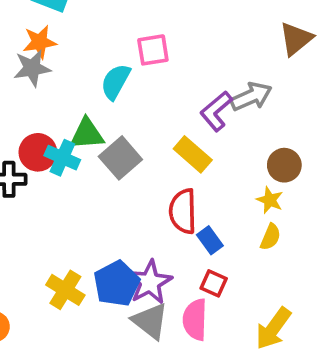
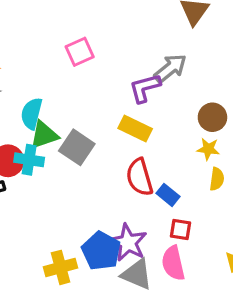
cyan semicircle: (116, 82) -> (32, 114), moved
purple L-shape: (216, 111) -> (145, 88), turned 40
yellow cross: (65, 290) -> (61, 267), turned -32

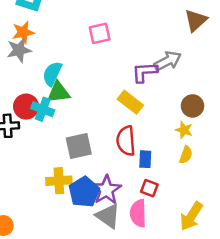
gray square: (77, 147) -> (79, 146), moved, turned 32
blue rectangle: (168, 195) -> (145, 159), turned 42
yellow cross: (61, 267) -> (59, 181), moved

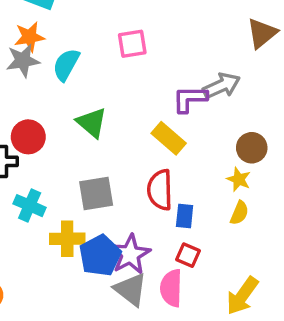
cyan semicircle: (52, 74) -> (66, 65), moved
green triangle: (58, 92) -> (92, 123), moved, turned 45
cyan cross: (43, 109) -> (30, 206), moved

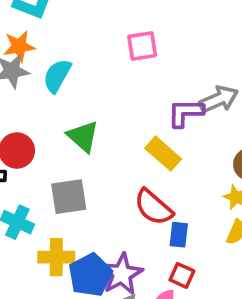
pink square: (132, 44) -> (142, 46), moved
red semicircle: (160, 190) -> (153, 207), turned -48
gray square: (96, 193) -> (69, 197), moved

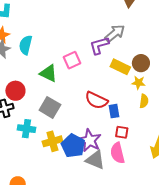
pink square: (142, 46) -> (72, 60), moved
yellow rectangle: (163, 154) -> (120, 67), moved
gray square: (69, 197) -> (50, 107), turned -35

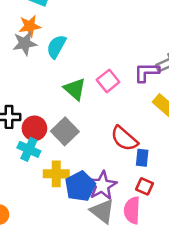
pink square: (72, 60) -> (108, 81), turned -30
red circle: (15, 91) -> (34, 128), moved

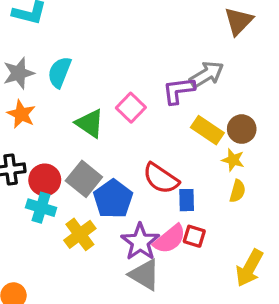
orange star: (30, 26) -> (21, 114), moved, turned -30
yellow cross: (56, 174) -> (80, 234), turned -30
blue pentagon: (80, 186) -> (113, 199), moved
pink semicircle: (132, 210) -> (170, 239), moved, turned -124

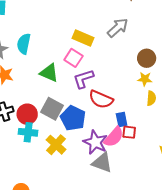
purple L-shape: (179, 90) -> (83, 79), moved
yellow rectangle: (207, 130) -> (83, 38), moved
blue rectangle: (187, 200) -> (122, 119), moved

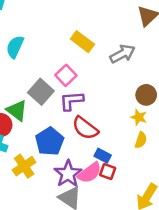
yellow rectangle: (83, 38) -> (82, 42), moved
green triangle: (49, 73) -> (17, 111), moved
gray square: (52, 109) -> (41, 92), moved
blue rectangle: (122, 119) -> (103, 156), turned -64

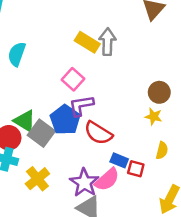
gray arrow: (122, 54) -> (107, 42), moved, turned -55
gray square: (41, 92) -> (41, 133), moved
yellow semicircle: (141, 140) -> (162, 150), moved
blue pentagon: (50, 141) -> (65, 120), moved
red square: (108, 172) -> (136, 169), moved

